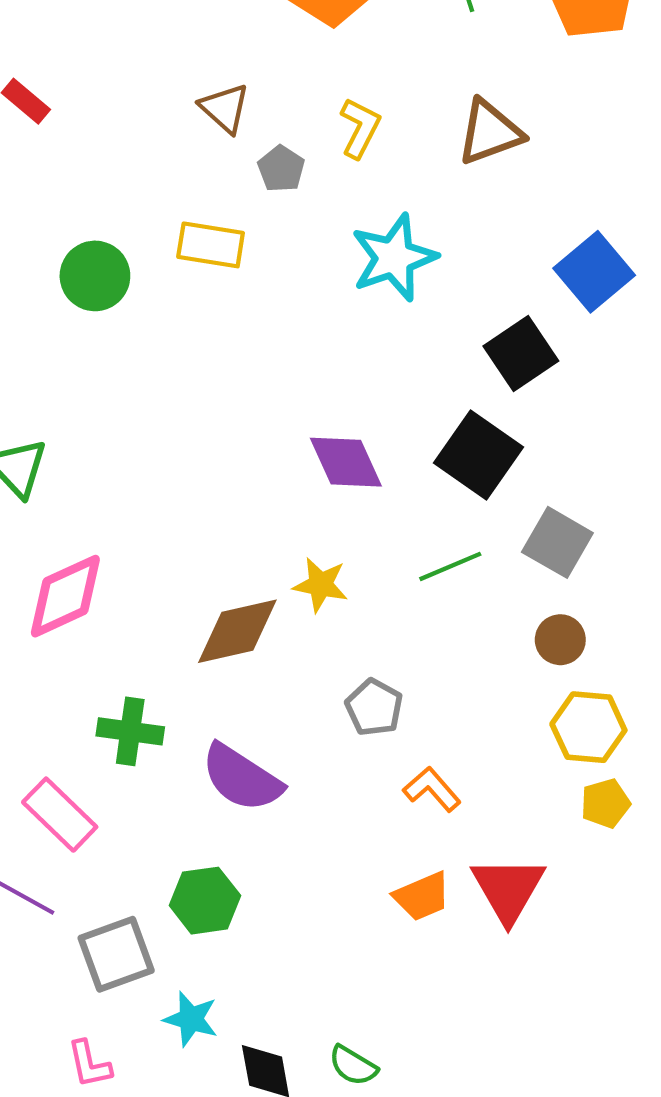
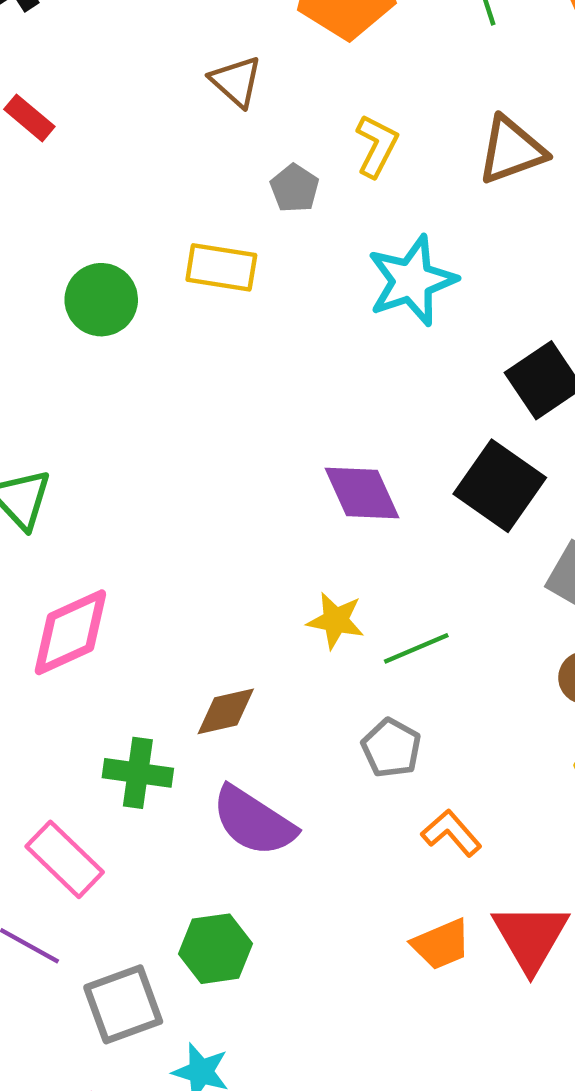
brown triangle: (225, 108) -> (236, 81), moved
green line: (450, 566) -> (416, 648), moved
brown diamond: (237, 631) -> (226, 711), moved, size x0.7

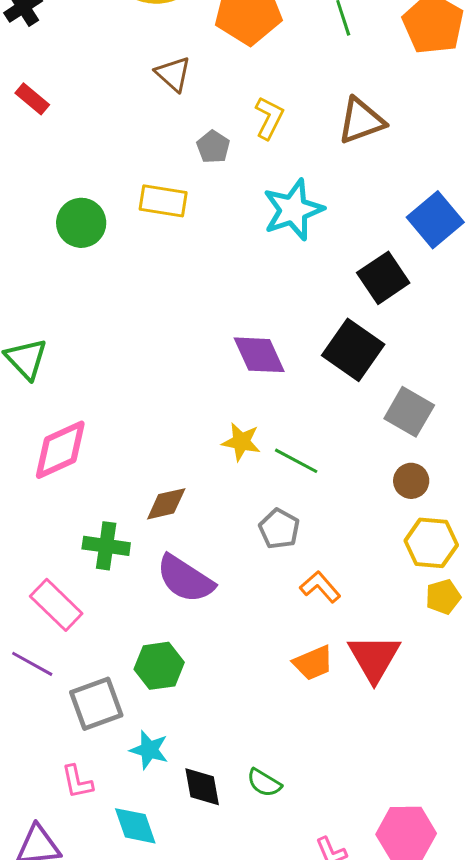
green line: (416, 648) -> (296, 461), turned 51

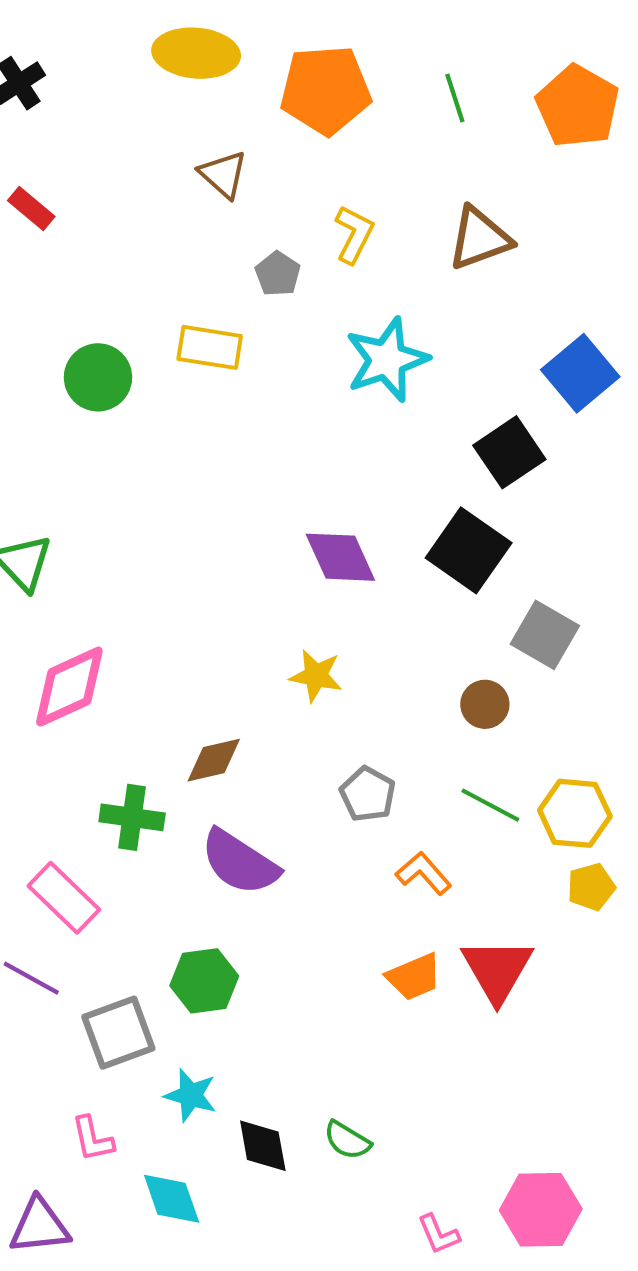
green line: (296, 461) -> (490, 805), moved
brown circle: (411, 481) -> (485, 704), moved

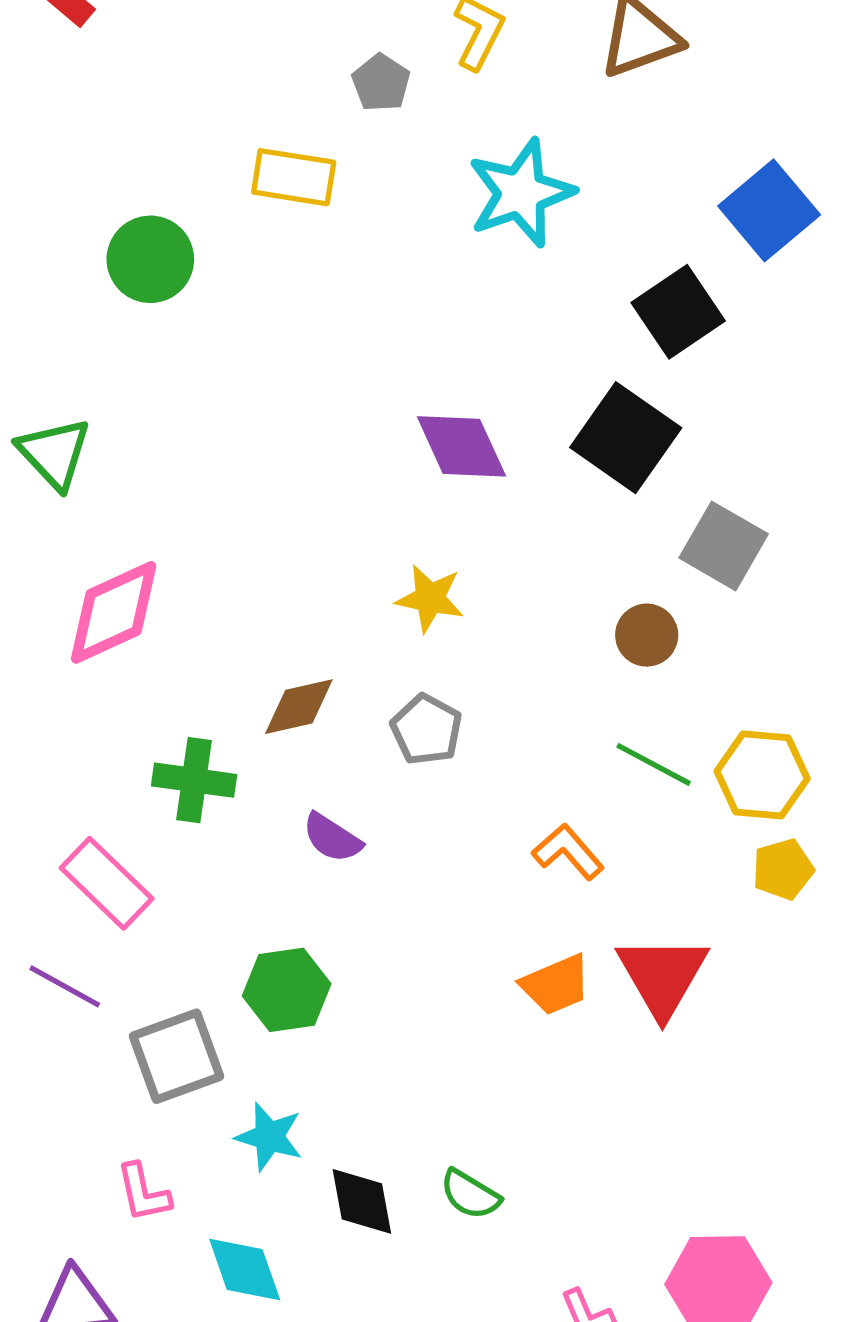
green circle: (98, 377) -> (150, 259), moved
gray pentagon: (368, 794) -> (426, 729), moved
purple semicircle: (240, 862) -> (332, 838), size x0.6

